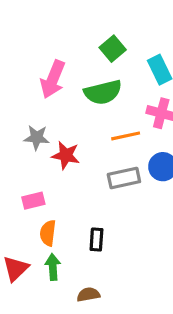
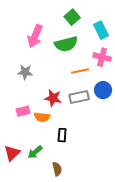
red star: (66, 155) -> (53, 98), moved
orange semicircle: (48, 233) -> (42, 117), moved, turned -91
green arrow: (53, 267) -> (35, 152), turned -126
brown semicircle: (88, 295) -> (57, 169), turned 88

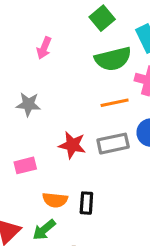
pink arrow: (35, 36) -> (44, 48), size x0.6
green semicircle: (66, 44) -> (113, 59), moved
orange semicircle: (42, 117) -> (55, 200), moved

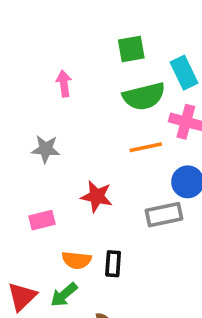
green square: (102, 18) -> (131, 49), turned 30
pink arrow: (44, 48) -> (64, 84), turned 150
gray rectangle: (113, 144) -> (164, 215), moved

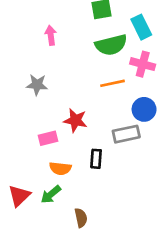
pink rectangle: (42, 220) -> (48, 138), moved
black rectangle: (113, 264) -> (96, 159), moved

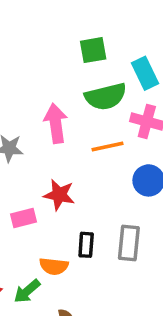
pink arrow: (51, 35) -> (56, 123), moved, size x1.5
gray rectangle: (126, 134) -> (129, 243), moved, turned -72
orange semicircle: (60, 168) -> (54, 266), moved

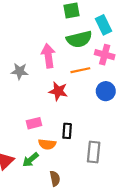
red star: (59, 195) -> (58, 91), moved
pink rectangle: (23, 218) -> (34, 123), moved
gray rectangle: (129, 243) -> (94, 152), moved

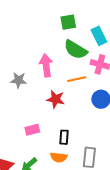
green semicircle: (79, 39) -> (76, 50), turned 45
orange semicircle: (47, 144) -> (59, 157), moved

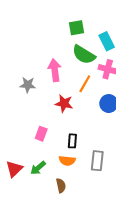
orange line: (77, 79) -> (85, 84), turned -48
pink rectangle: (32, 130) -> (41, 134), turned -56

